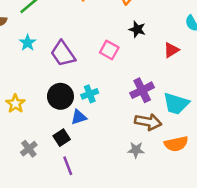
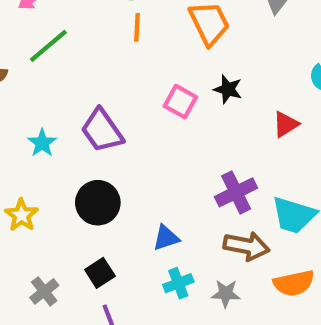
cyan star: (28, 43) -> (42, 143), moved
pink square: (109, 50) -> (180, 102), moved
cyan cross: (90, 94) -> (178, 283), moved
blue triangle: (79, 117) -> (166, 238), moved

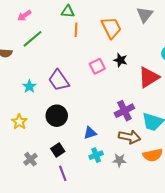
pink square: (180, 102) -> (97, 66), turned 35
red triangle: (286, 124) -> (149, 77), size x1.6

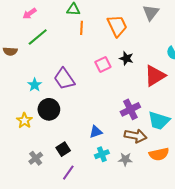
black circle: (57, 116) -> (49, 109), moved
purple line: (63, 173) -> (68, 173), turned 56

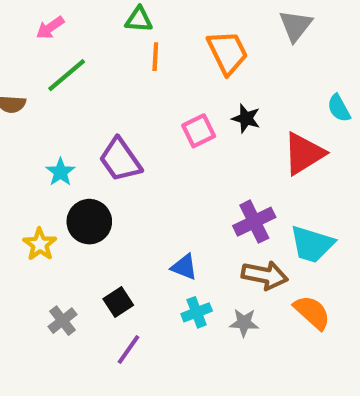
blue triangle: (96, 132) -> (184, 267), turned 40
orange semicircle: (159, 154) -> (312, 312), turned -126

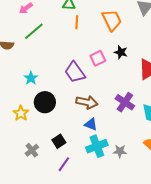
purple trapezoid: (120, 160) -> (75, 72), moved
purple cross: (254, 222) -> (125, 102), turned -30
brown arrow: (265, 275) -> (87, 102), moved
cyan cross: (197, 312) -> (97, 146), size x1.5

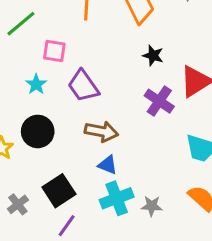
pink square: (98, 58) -> (54, 51), moved, turned 35
cyan star: (31, 78) -> (36, 84), moved
purple cross: (125, 102) -> (159, 101), moved
black square: (59, 141) -> (59, 191), size x1.5

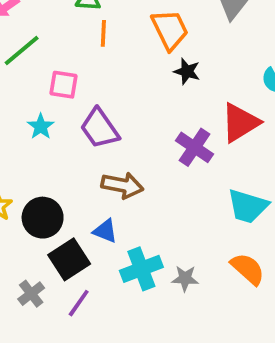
black star: (153, 56) -> (187, 71), moved
black circle: (38, 131) -> (43, 218), moved
blue triangle: (108, 165) -> (105, 231), moved
gray cross: (18, 204) -> (31, 294), moved

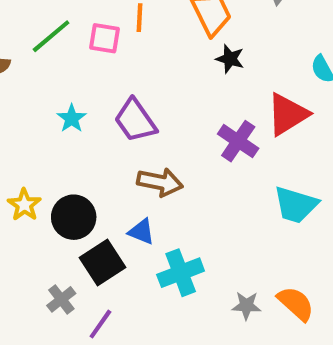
pink square: (63, 85) -> (105, 38), moved
orange semicircle: (248, 269) -> (296, 304), moved
gray star: (185, 278) -> (246, 306), moved
purple line: (79, 303) -> (100, 324), moved

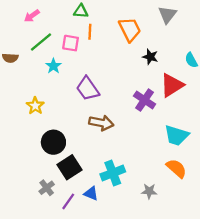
black star: (230, 59) -> (150, 57), moved
cyan star: (72, 118) -> (53, 66), moved
yellow star: (24, 205) -> (35, 106), moved
blue triangle: (142, 232) -> (91, 193), moved
orange semicircle: (296, 304) -> (176, 168), moved

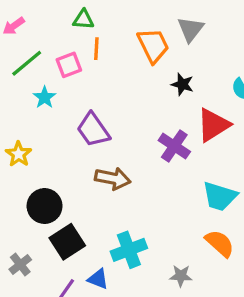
gray triangle: (167, 15) -> (191, 29), moved
pink square: (71, 43) -> (69, 65), turned -30
gray cross: (47, 188) -> (20, 264), moved

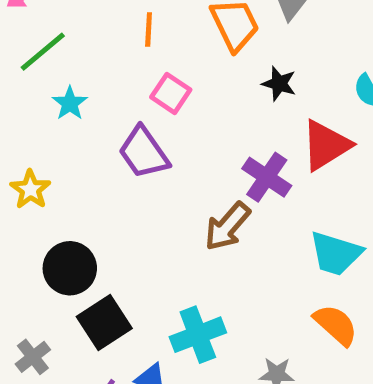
pink square: (69, 65) -> (171, 93), moved, turned -35
brown arrow: (113, 178) -> (227, 226), moved, turned 120

